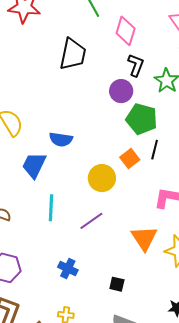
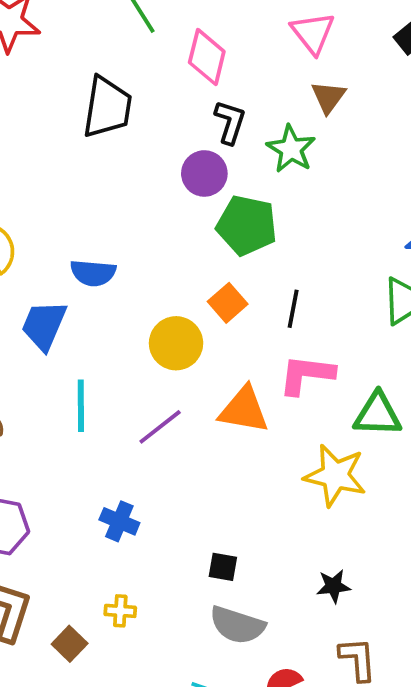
black line: (155, 150) -> (293, 309), moved
orange triangle: (144, 238) -> (244, 410), moved, turned -44
black square: (117, 284) -> (223, 567), moved

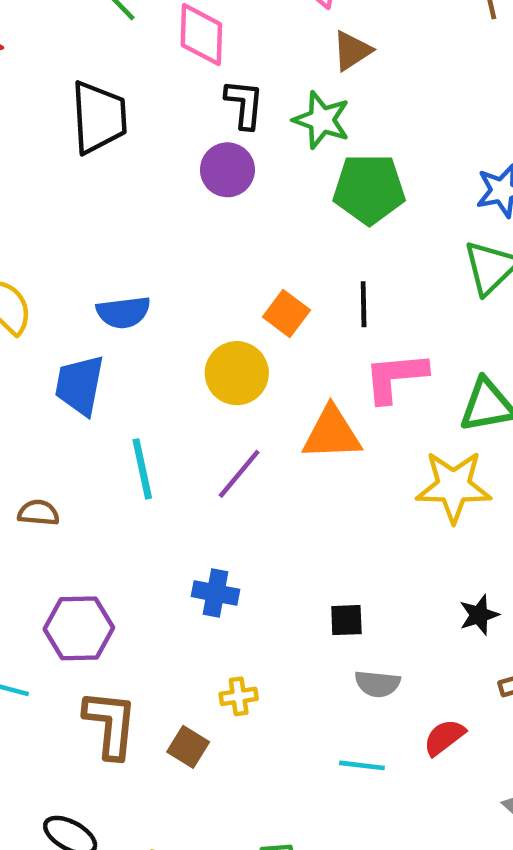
brown triangle: (328, 97) -> (352, 51), turned 33
green pentagon: (247, 225) -> (369, 189), moved
gray semicircle: (237, 625) -> (377, 684), size x0.7

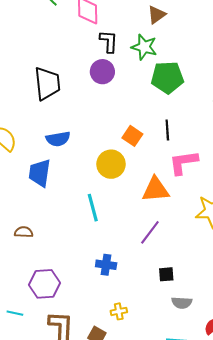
black trapezoid: (99, 117) -> (47, 84), moved
cyan line: (142, 469) -> (93, 208), moved
purple line: (239, 474) -> (150, 232), moved

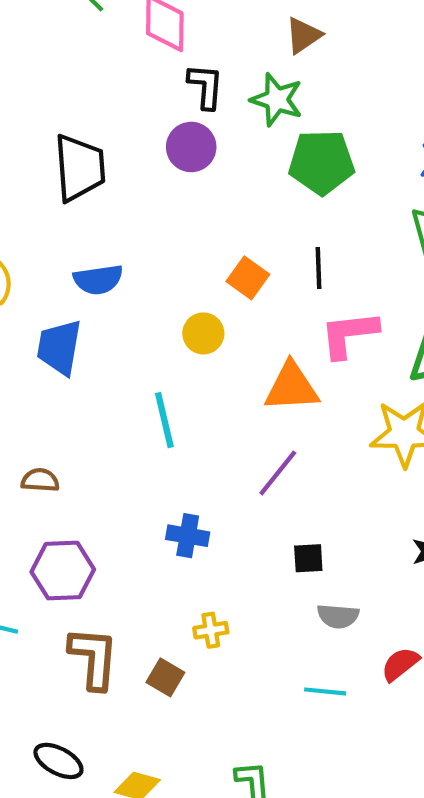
yellow circle: (111, 164) -> (203, 333), size x0.7
brown semicircle: (24, 232) -> (40, 480), moved

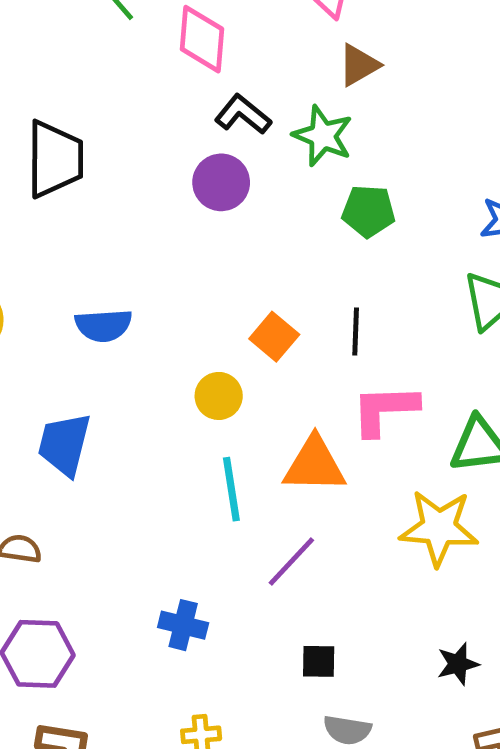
black L-shape: (206, 86) -> (243, 114), turned -60
green pentagon: (322, 162) -> (368, 211), size x0.7
black trapezoid: (80, 168) -> (55, 159), moved
blue trapezoid: (59, 347) -> (64, 444), moved
cyan line: (164, 420) -> (231, 489), moved

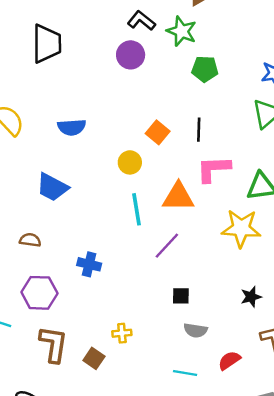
blue trapezoid: (64, 444) -> (52, 187), turned -76
blue cross: (183, 625) -> (89, 264), moved

